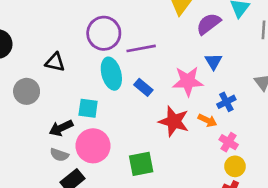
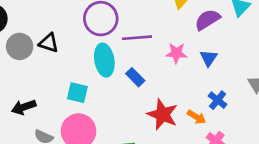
pink star: (188, 81) -> (176, 53), moved, size x0.7
gray circle: (27, 91) -> (20, 46), moved
blue cross: (226, 102) -> (218, 100), turned -30
black arrow: (61, 128) -> (24, 107), moved

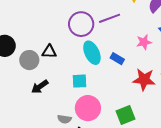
purple line: (137, 38) -> (110, 18), moved
pink star: (176, 53) -> (144, 42), moved
black arrow: (24, 107) -> (40, 87), moved

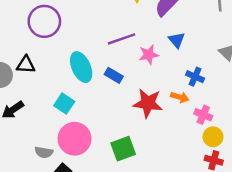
purple line: (110, 18) -> (122, 39), moved
purple circle: (81, 24) -> (44, 21), moved
cyan square: (79, 81) -> (64, 104), turned 35

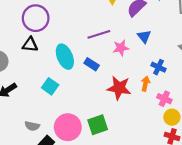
black triangle: (26, 65) -> (30, 45), moved
orange arrow: (180, 97) -> (145, 84), turned -96
pink circle: (75, 139) -> (68, 127), moved

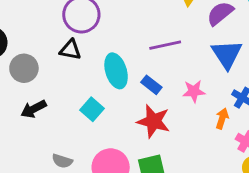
blue triangle: (144, 37) -> (227, 54), size x1.6
pink star: (121, 48) -> (194, 91), moved
red star: (119, 88) -> (154, 121), moved

